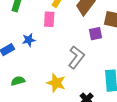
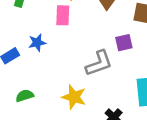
purple square: (95, 34) -> (124, 43), moved
gray L-shape: (76, 57) -> (99, 63), turned 35

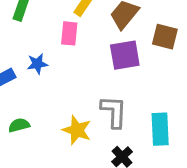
purple square: (124, 43) -> (125, 55), moved, size x1.5
gray L-shape: (99, 63) -> (114, 112), moved, turned -72

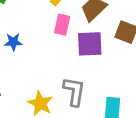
pink rectangle: (69, 33) -> (62, 25), moved

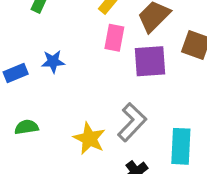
gray L-shape: (74, 91) -> (132, 122), turned 36

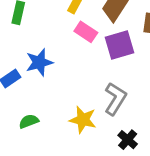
pink rectangle: (114, 38) -> (86, 32), turned -55
blue star: (53, 61) -> (39, 62), size x1.4

